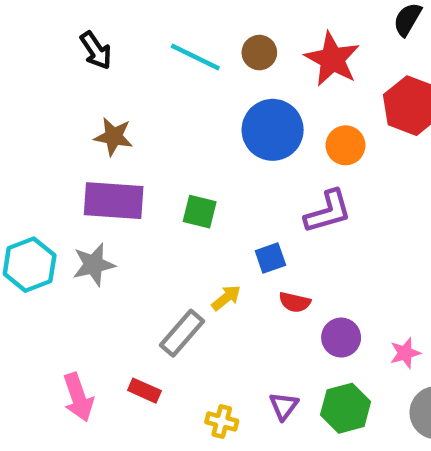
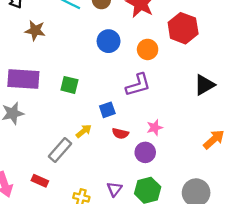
blue circle: (273, 130) -> (109, 41), size x0.7
brown star: (114, 136) -> (35, 31), moved
pink star: (405, 353) -> (155, 128), moved

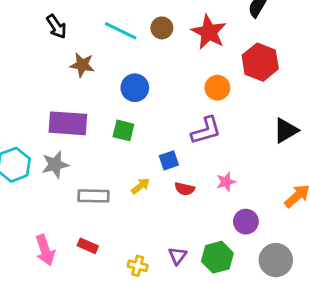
blue circle: (109, 41) -> (135, 88), moved
gray rectangle: (60, 150) -> (93, 196), moved, turned 50
purple circle: (145, 152) -> (246, 222), moved

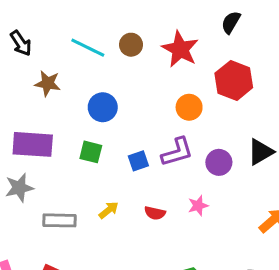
blue square: (169, 160) -> (138, 161), moved
purple circle: (246, 222) -> (219, 162), moved

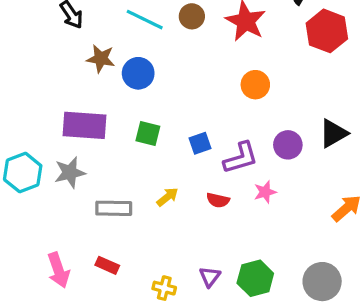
red hexagon: (234, 80) -> (327, 31), moved
blue circle: (103, 107) -> (138, 73), moved
purple L-shape: (177, 152) -> (241, 158), moved

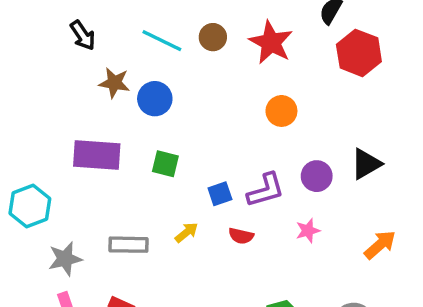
blue square: (200, 143) -> (220, 194), moved
gray star: (70, 173) -> (65, 259), moved
pink star: (265, 192) -> (308, 231), moved

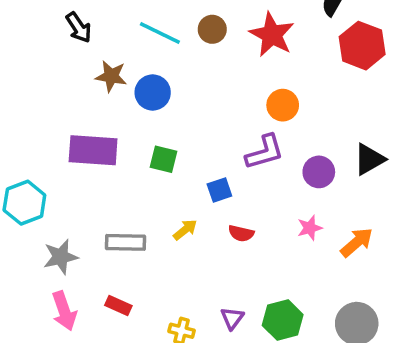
purple L-shape: (266, 190) -> (265, 152), moved
orange arrow: (380, 245) -> (357, 242), moved

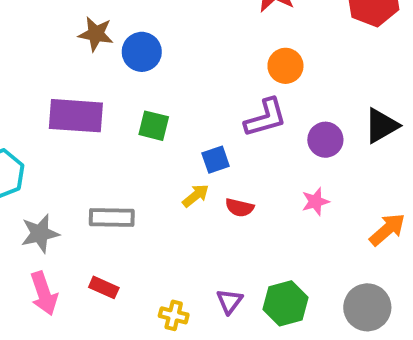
yellow arrow: (185, 230) -> (196, 196), moved
orange arrow: (357, 242) -> (387, 230), moved

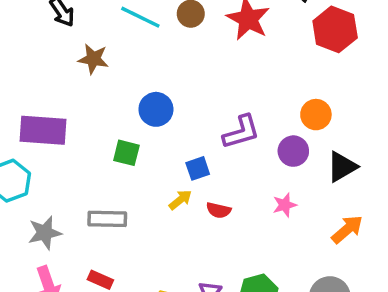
blue circle: (142, 52) -> (156, 109), moved
orange circle: (285, 66) -> (316, 115), moved
purple rectangle: (76, 116) -> (43, 130), moved
green square: (154, 126) -> (126, 153), moved
black triangle: (381, 126) -> (342, 167), moved

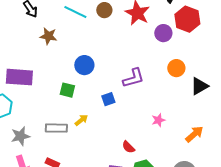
purple circle: (293, 151) -> (163, 33), moved
black triangle: (342, 167) -> (199, 86), moved
yellow arrow: (180, 200) -> (81, 120), moved
red semicircle: (219, 210) -> (128, 147), moved, turned 32

